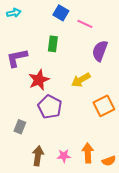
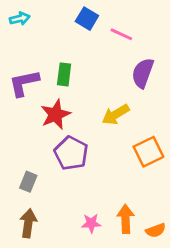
green rectangle: (53, 44) -> (64, 74), moved
brown arrow: (38, 156) -> (28, 223), moved

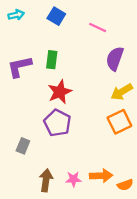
blue square: (87, 19) -> (56, 16), moved
red star: (55, 114) -> (60, 92), moved
yellow arrow: (116, 114) -> (122, 92), moved
orange arrow: (126, 219) -> (101, 176), turned 90
brown arrow: (28, 223) -> (46, 180), moved

